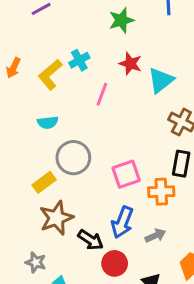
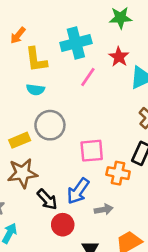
cyan cross: (79, 60) -> (76, 43), size x1.6
yellow L-shape: (50, 75) -> (36, 60), moved, turned -72

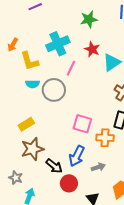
gray circle: (50, 125) -> (54, 90), moved
pink square: (92, 151) -> (82, 124), turned 30

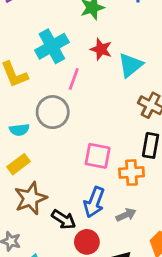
cyan semicircle: (33, 84) -> (19, 130), moved

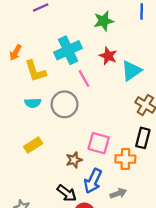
pink line: (74, 79) -> (84, 78), turned -54
cyan semicircle: (19, 130) -> (33, 103), moved
brown star: (31, 198) -> (74, 160), moved, size x0.6

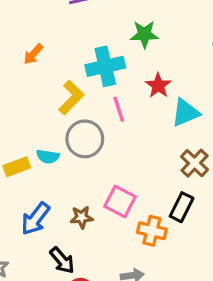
green star: (104, 21) -> (144, 34), moved
yellow L-shape: (35, 71) -> (71, 98), moved, turned -130
cyan semicircle: (33, 103) -> (48, 156), moved
yellow rectangle: (33, 145) -> (17, 167), moved
blue arrow: (93, 181) -> (35, 219), moved

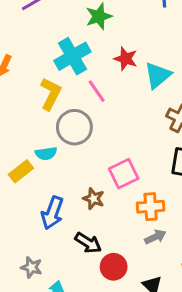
pink square: (120, 201) -> (124, 174), turned -36
brown star: (82, 217) -> (93, 199), turned -30
orange cross: (152, 231) -> (151, 207), moved

